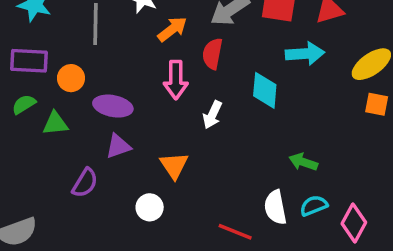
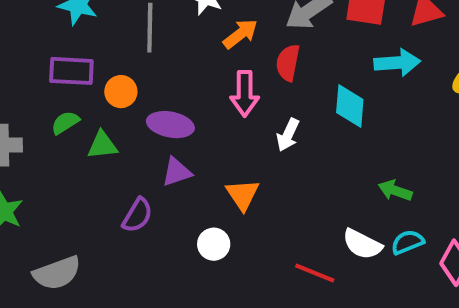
white semicircle: (275, 207) -> (362, 244), turned -52

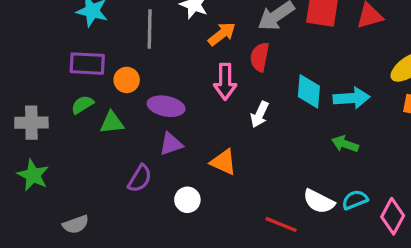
cyan arrow: (397, 63) -> (352, 98), moved
green arrow: (395, 191) -> (345, 144), moved
orange triangle: (243, 195) -> (224, 162), turned -32
white circle: (214, 244) -> (187, 200), moved
gray semicircle: (57, 273) -> (76, 224), size x0.7

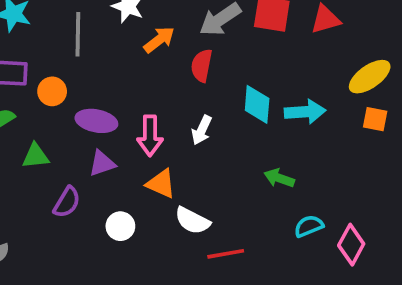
pink arrow: (225, 82) -> (150, 136), moved
green triangle: (112, 123) -> (35, 156), moved
green arrow: (345, 144) -> (279, 178), moved
white semicircle: (319, 201) -> (192, 221), moved
red line: (281, 224) -> (226, 254), turned -32

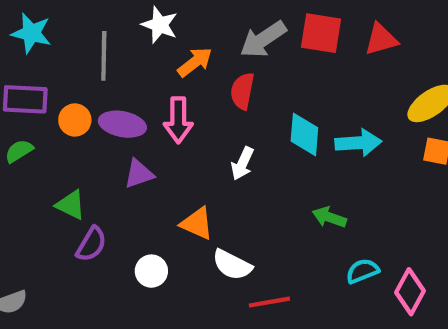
purple ellipse: (96, 121) -> (122, 124), moved
pink arrow: (150, 136) -> (178, 120), moved
green triangle: (35, 156) -> (71, 205), moved, turned 32
purple triangle: (102, 163) -> (139, 174), moved

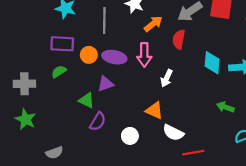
white arrow: (242, 163) -> (167, 78), moved
purple triangle: (139, 174) -> (105, 84), moved

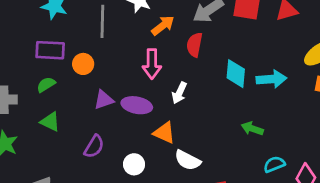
purple ellipse: (114, 57) -> (137, 105), moved
green triangle: (87, 100) -> (50, 122), moved

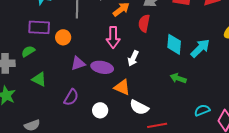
cyan arrow: (271, 79) -> (200, 48), turned -40
green semicircle: (46, 85) -> (28, 51), moved
green arrow: (252, 129) -> (178, 78), moved

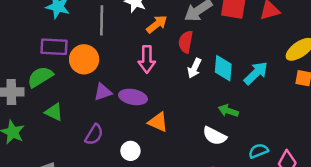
orange circle: (63, 37) -> (84, 59), size x1.5
green semicircle: (28, 51) -> (40, 77), size x1.5
white arrow: (133, 58) -> (194, 68), moved
white semicircle: (139, 107) -> (215, 136), moved

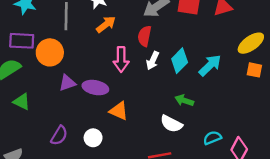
orange arrow: (157, 24) -> (106, 24), moved
pink arrow: (147, 59) -> (121, 59), moved
cyan diamond: (223, 68) -> (180, 61), turned 40
purple semicircle: (94, 135) -> (59, 135), moved

